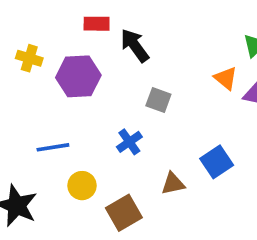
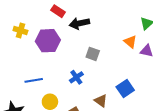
red rectangle: (97, 24) -> (58, 11), turned 32
black arrow: (135, 45) -> (79, 23), turned -66
brown triangle: (173, 184) -> (101, 101), turned 48

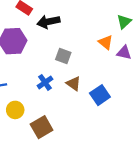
brown triangle: (101, 101) -> (74, 84), moved

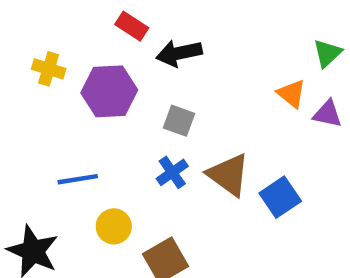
gray square: (63, 56) -> (179, 121), moved
brown triangle: (74, 84) -> (228, 175), size x1.5

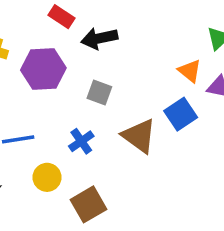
blue cross: (172, 172) -> (81, 141), moved
blue square: (280, 197) -> (181, 114), moved

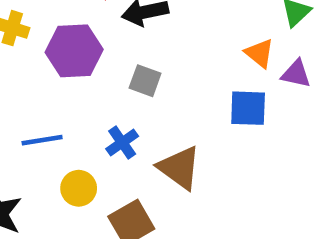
blue square: (181, 114) -> (248, 108), turned 36
brown triangle: (139, 136) -> (179, 168), moved

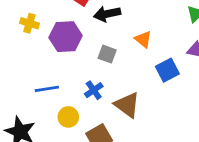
orange triangle: (259, 53) -> (143, 39), moved
blue square: (248, 108) -> (167, 70), turned -30

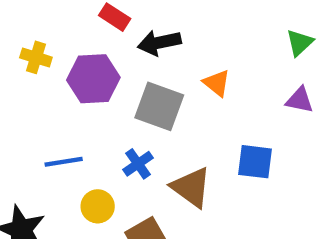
gray square: (107, 54) -> (159, 106), size x1.6
blue square: (167, 70) -> (255, 162), moved, turned 35

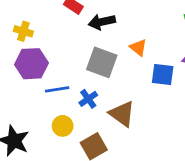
purple hexagon: (93, 79) -> (31, 64), moved
blue line: (64, 162) -> (57, 89), moved
blue square: (255, 162) -> (163, 75), moved

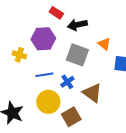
yellow cross: (23, 31) -> (19, 55), moved
purple hexagon: (31, 64) -> (43, 39), moved
yellow circle: (63, 126) -> (48, 102), size x1.5

